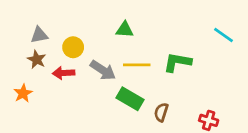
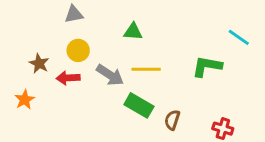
gray triangle: (39, 35) -> (74, 14), moved
green L-shape: (177, 62) -> (207, 66), moved

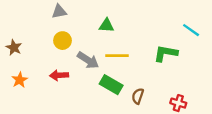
brown star: (39, 63) -> (14, 47), moved
red arrow: (68, 78) -> (59, 75), moved

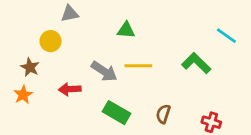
yellow circle: (62, 41) -> (51, 41), moved
brown star: (14, 47) -> (30, 67), moved
green L-shape: (166, 53) -> (196, 63), turned 35
green rectangle: (111, 85) -> (116, 113), moved

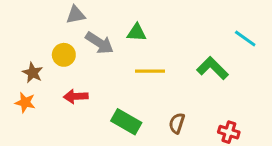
yellow circle: (51, 41) -> (64, 55), moved
gray arrow: (104, 71) -> (99, 43), moved
orange star: (23, 95) -> (25, 102), turned -30

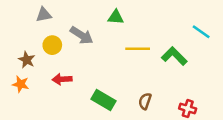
gray triangle: (76, 15) -> (44, 15), moved
green triangle: (137, 33) -> (116, 17), moved
yellow line: (150, 71) -> (138, 49), moved

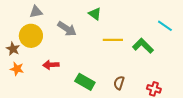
green triangle: (116, 17) -> (95, 14), turned 32
yellow circle: (52, 45) -> (31, 36), moved, size x1.5
brown star: (27, 60) -> (13, 49), moved

